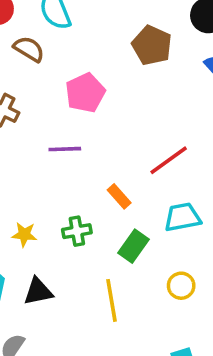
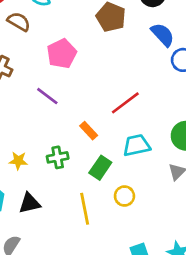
purple line: (65, 149) -> (47, 96), turned 40
yellow circle: (181, 286) -> (124, 196), moved

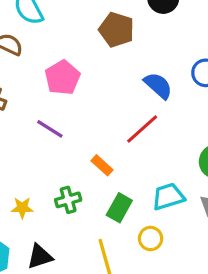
blue semicircle: (163, 35) -> (158, 86), moved
cyan trapezoid: (137, 145) -> (168, 197), moved

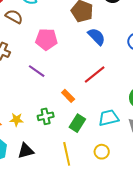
pink pentagon: (62, 78) -> (46, 39), turned 30
blue semicircle: (158, 86) -> (97, 37), moved
yellow circle: (151, 239) -> (102, 152), moved

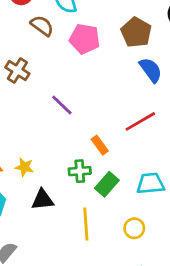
pink pentagon: (46, 39) -> (85, 39), moved
green cross: (46, 116) -> (80, 171), moved
black triangle: (26, 151) -> (43, 200), moved

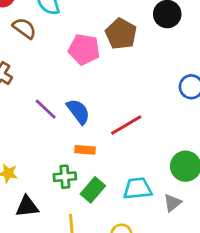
pink pentagon: (85, 39) -> (84, 49), moved
blue semicircle: (151, 70) -> (78, 112), moved
orange rectangle: (100, 145) -> (85, 150), turned -48

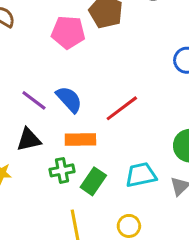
orange rectangle: (85, 150) -> (80, 140), size x1.4
black triangle: (27, 206) -> (29, 140), moved

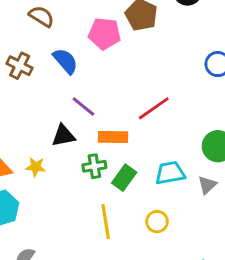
blue semicircle: (69, 99) -> (65, 61), moved
purple line: (34, 100) -> (83, 107), moved

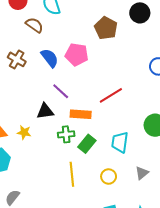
pink pentagon: (105, 34) -> (77, 54), moved
cyan trapezoid: (170, 173) -> (120, 142), turned -75
gray triangle: (207, 185) -> (142, 173), moved

